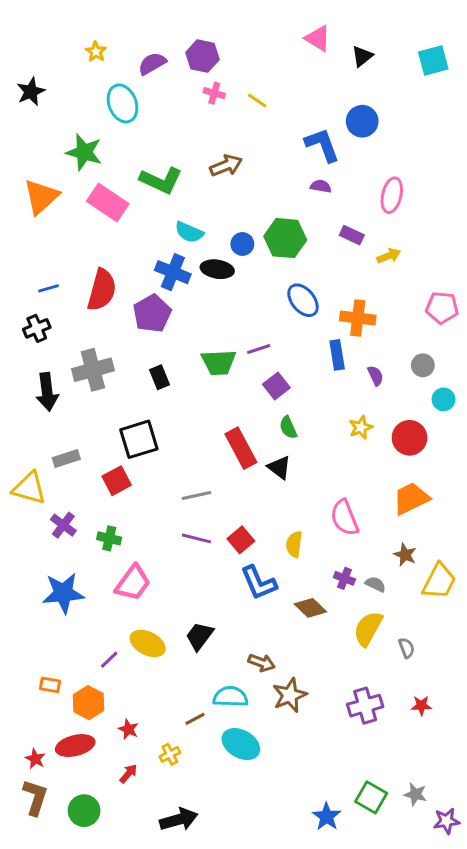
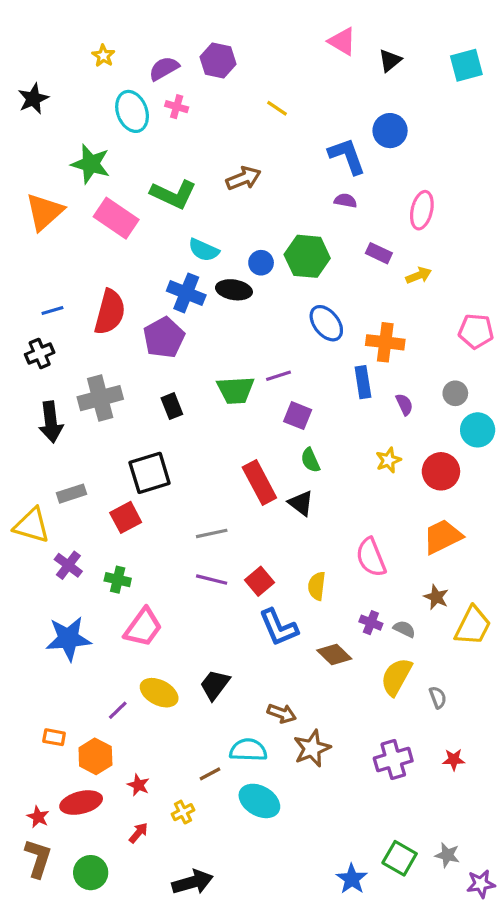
pink cross: (214, 93) -> (177, 107), moved
purple square: (276, 386) -> (298, 416), turned -30
cyan circle: (444, 399) -> (478, 430), size x1.4

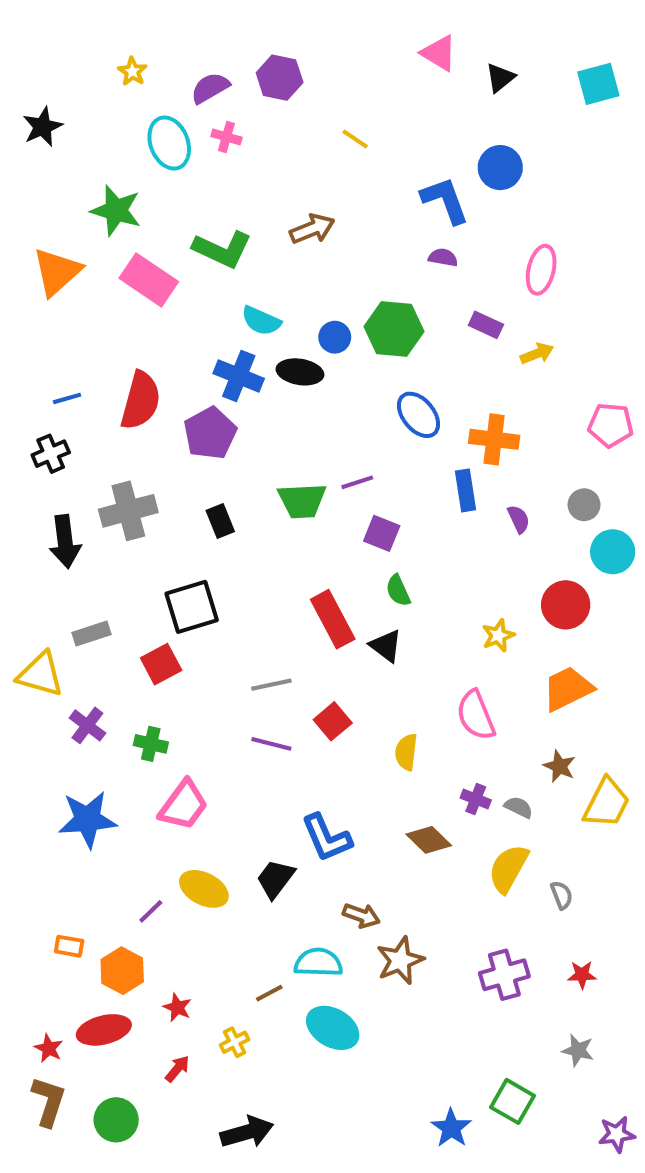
yellow star: (388, 460) -> (498, 636), moved
red square: (259, 581) -> (333, 721), moved
blue L-shape: (279, 627) -> (327, 838), moved
gray star: (447, 855) -> (578, 1050), moved

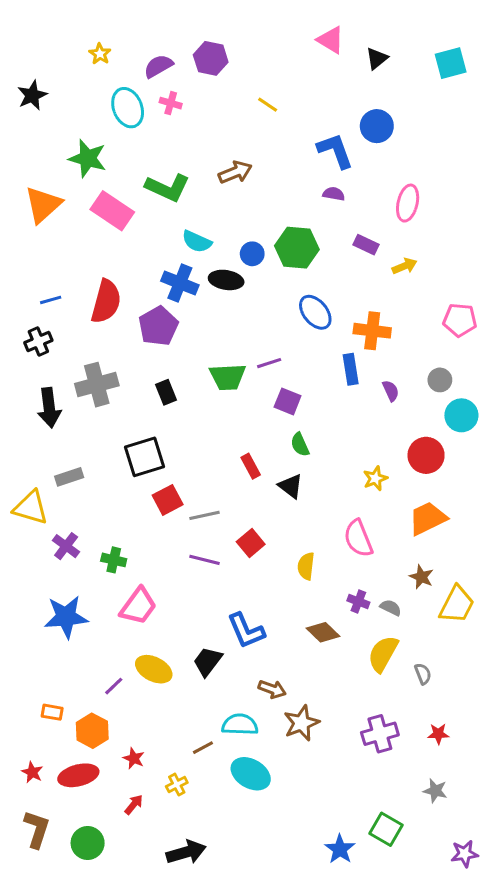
red rectangle: (333, 619) -> (251, 466), size x0.6
red square: (161, 664) -> (168, 500), moved
red star: (49, 1048) -> (32, 772), moved

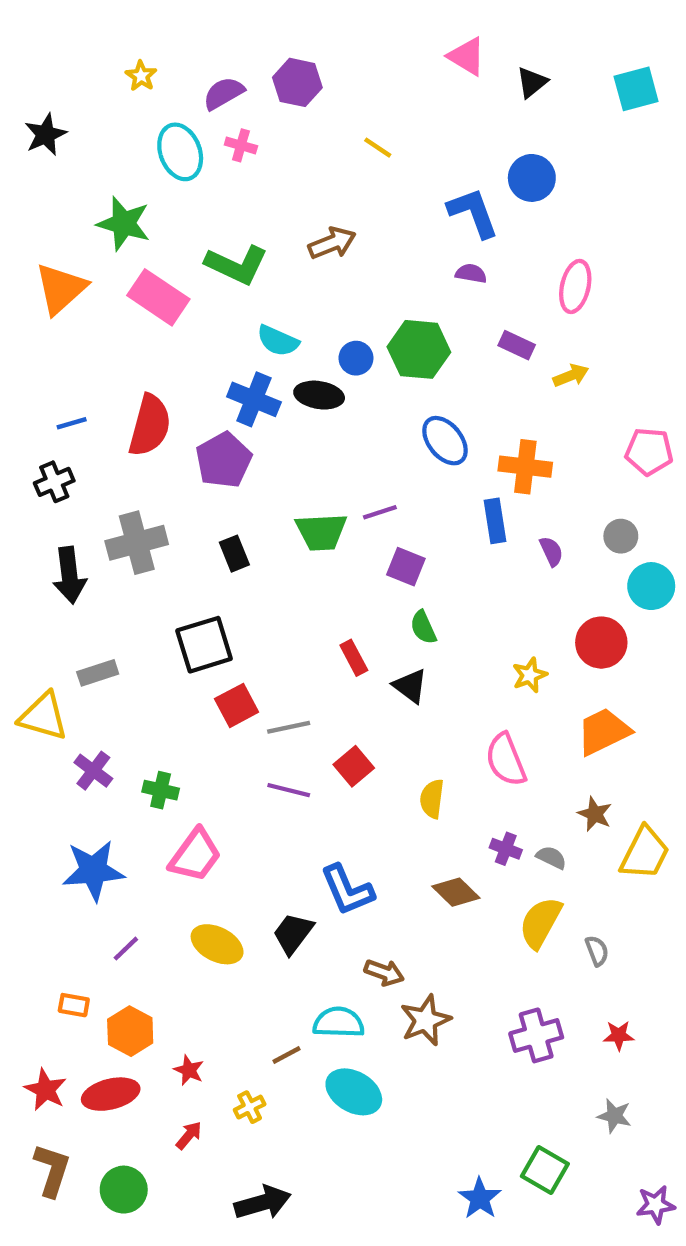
purple line: (114, 686) -> (126, 949), moved
red star: (32, 772) -> (46, 1090), size x1.4

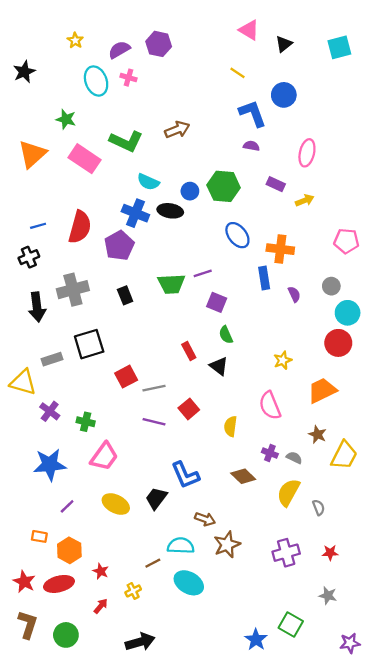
yellow line: (378, 148) -> (237, 73), moved
green star: (124, 224) -> (66, 119), size x0.7
red circle: (601, 643) -> (338, 343), moved
black square: (204, 645) -> (89, 344), moved

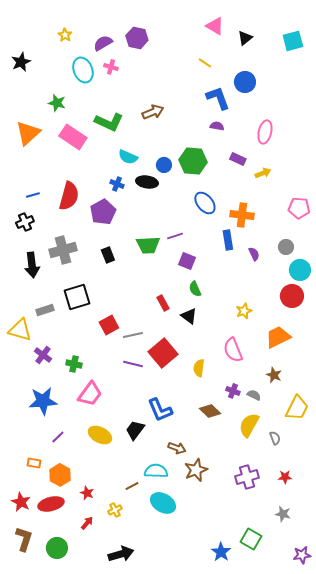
blue cross: (135, 213) -> (117, 184), size x0.6
red square: (189, 409) -> (163, 353), size x1.6
yellow trapezoid: (344, 455) -> (297, 408), moved

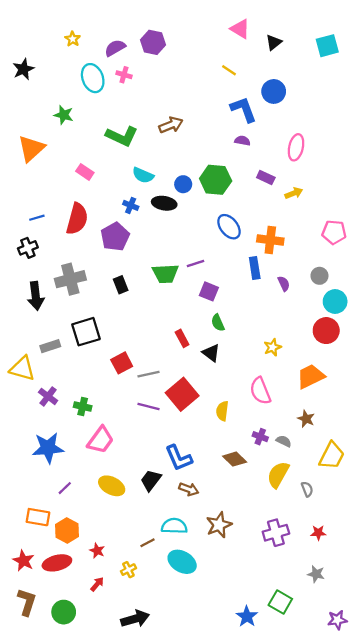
pink rectangle: (73, 137) -> (85, 172), moved, size x0.6
brown arrow: (177, 448) -> (189, 489), moved
orange rectangle: (34, 463) -> (38, 517), size x1.5

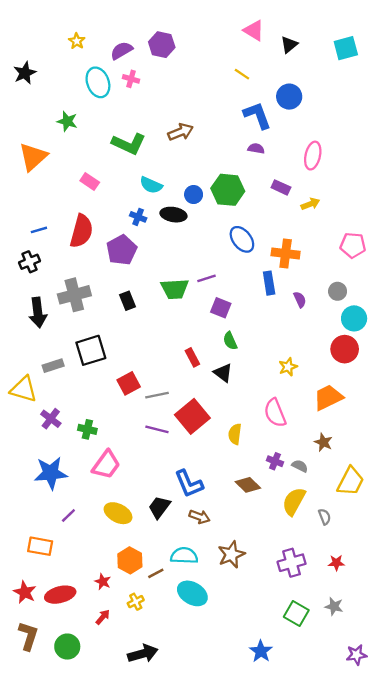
orange hexagon: (67, 531) -> (130, 560), moved
green square: (280, 602) -> (296, 613), moved

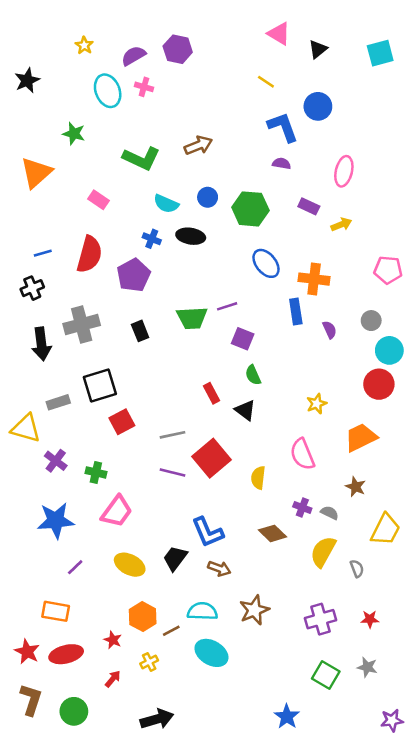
blue circle: (194, 195) -> (208, 197), moved
red square: (129, 383) -> (122, 422), moved
orange rectangle: (40, 546) -> (56, 611), moved

